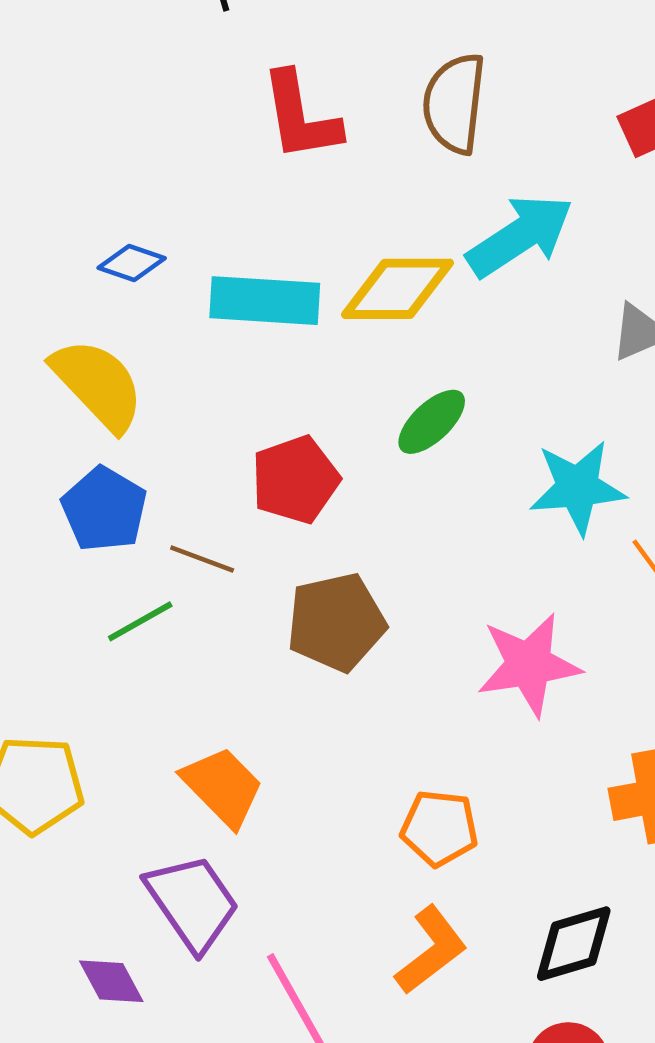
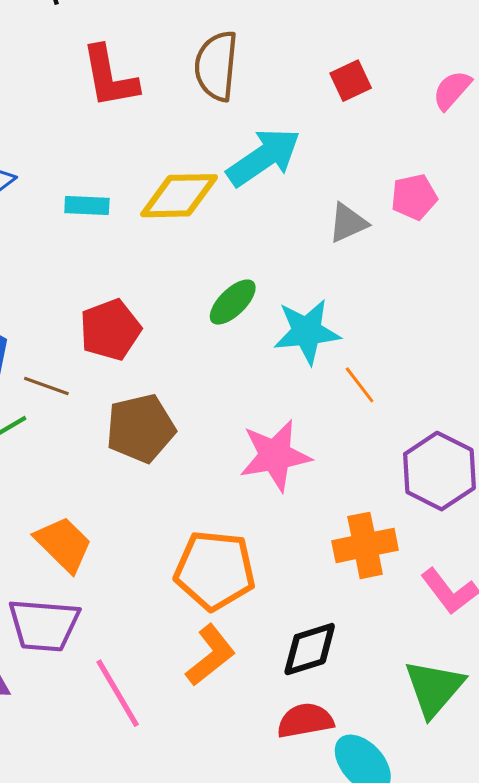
cyan rectangle: (265, 301) -> (87, 205), size x0.6
green ellipse: (432, 422) -> (233, 302), moved
orange pentagon: (439, 828) -> (215, 570), size x1.5
purple trapezoid: (192, 902) -> (44, 625), turned 130

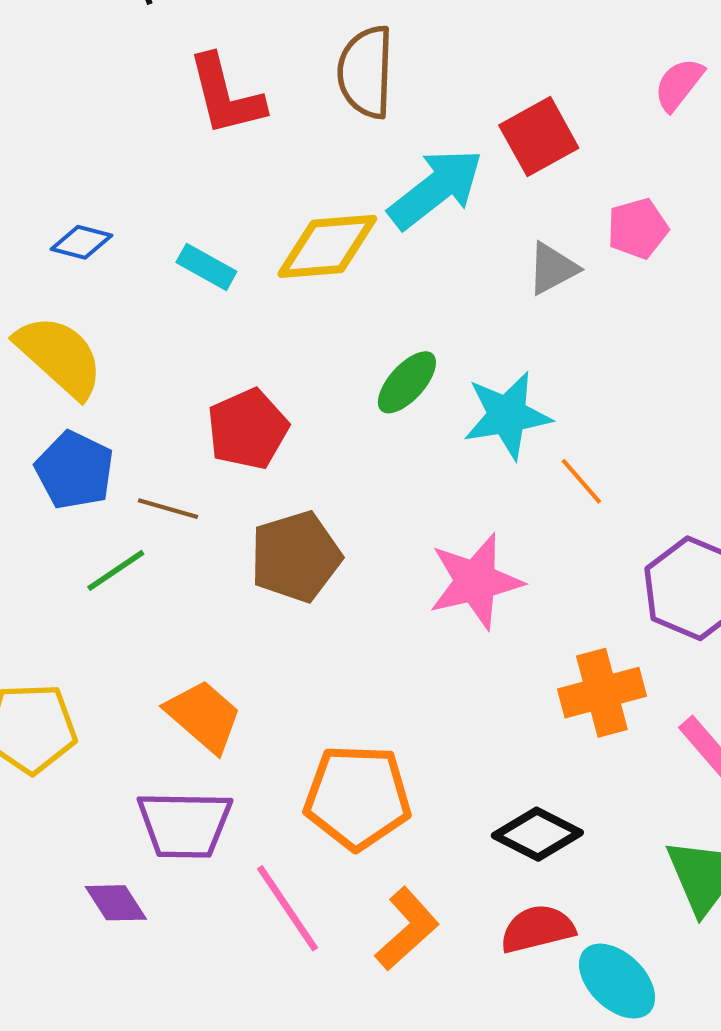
red square: (351, 81) -> (539, 137), moved, size x1.4
cyan rectangle: (87, 205) -> (206, 267), turned 30
orange pentagon: (215, 570) -> (358, 797), moved
black diamond: (310, 649) -> (537, 834), turned 48
orange L-shape: (210, 655) -> (407, 929), moved

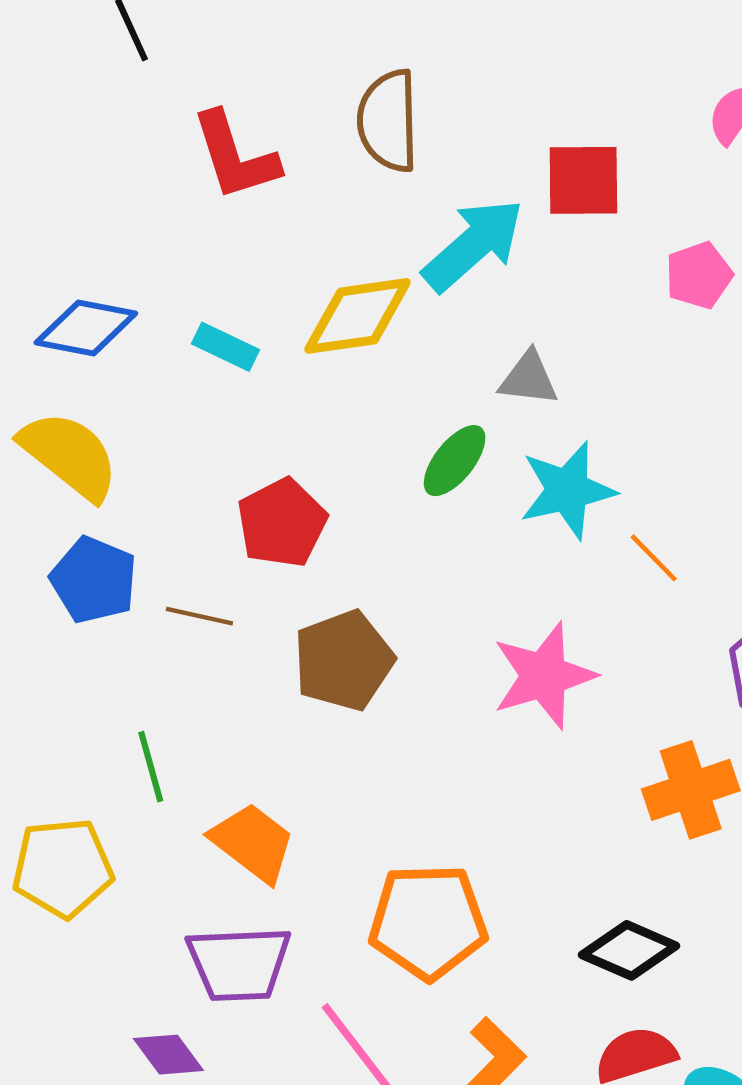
red square: (539, 137) -> (583, 180), turned 32
blue diamond: (81, 242) -> (86, 328), size x1.5
gray triangle: (553, 268) -> (529, 378), moved, turned 38
green line: (116, 570) -> (151, 767), moved, turned -68

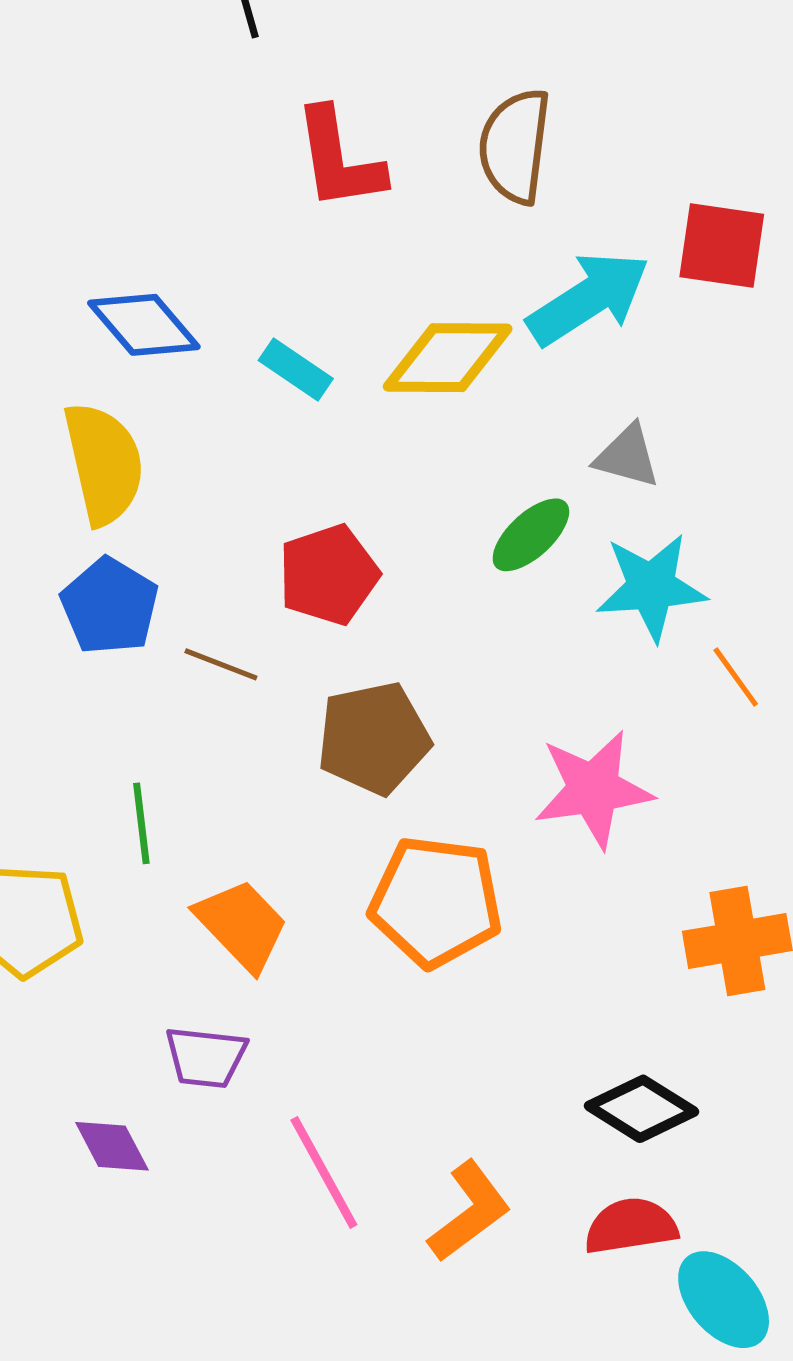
blue diamond: (86, 328) -> (144, 325), turned 30
yellow semicircle: (69, 455) -> (104, 463), turned 30
orange pentagon: (428, 922) -> (436, 902), moved
purple trapezoid: (239, 964) -> (206, 1057), size x0.7

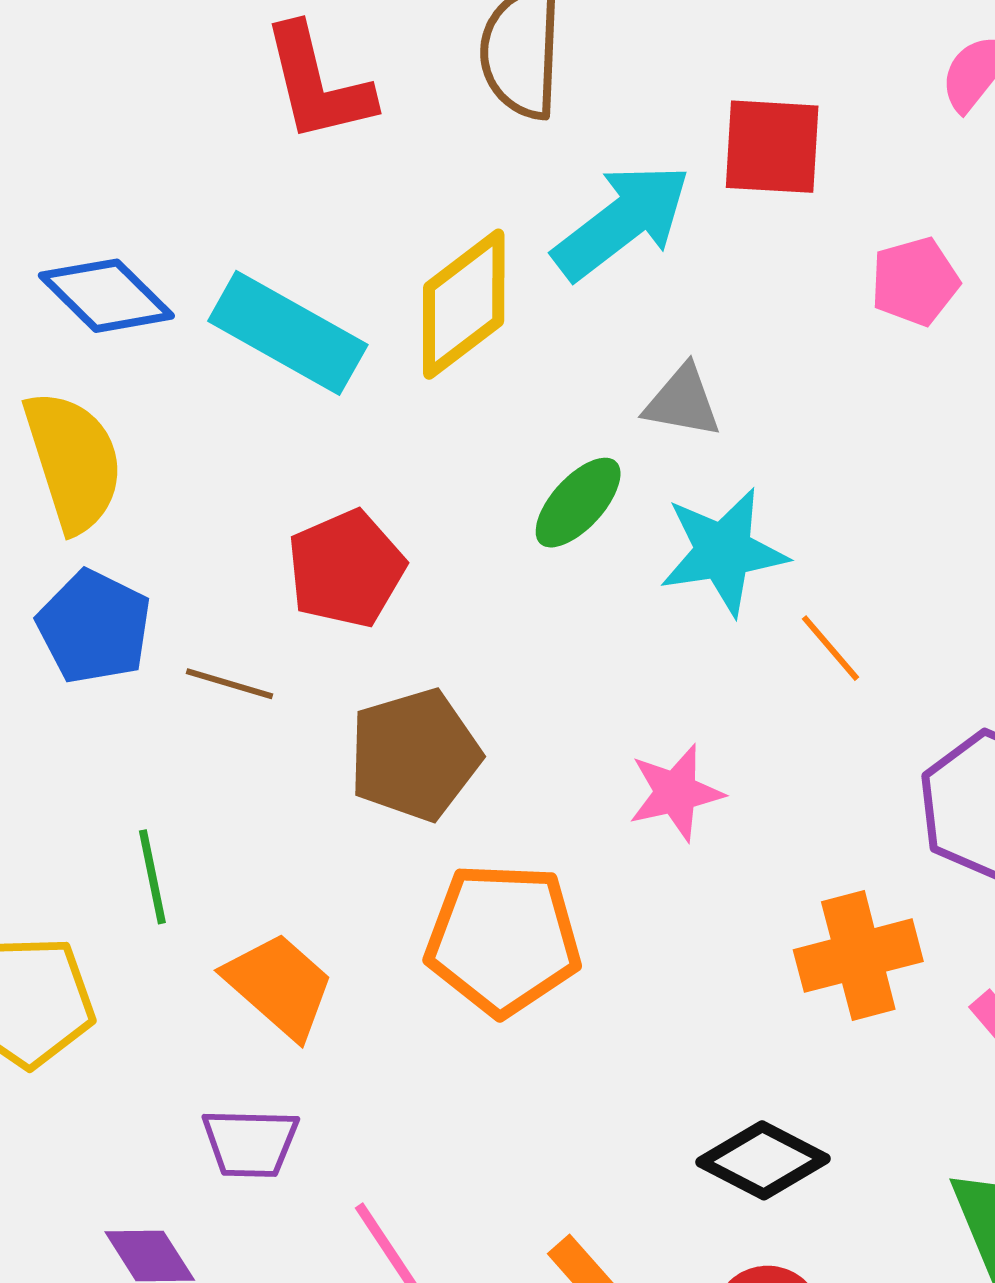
yellow diamond: (448, 358) -> (464, 304), turned -33
cyan rectangle: (296, 370) -> (288, 333), size x1.8
pink star: (593, 789) -> (676, 793), size x0.7

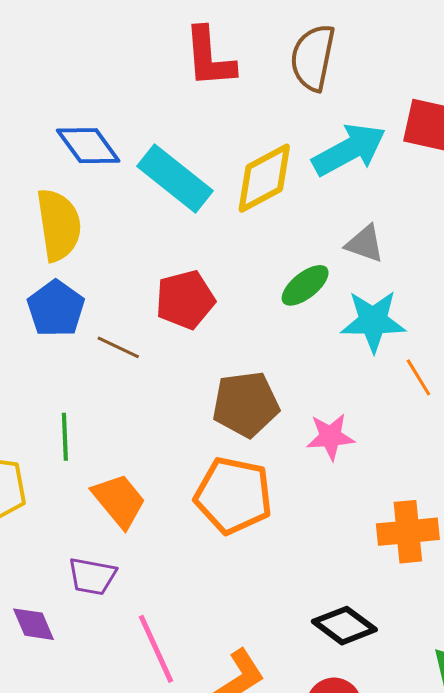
brown pentagon: (415, 755) -> (246, 404), moved

